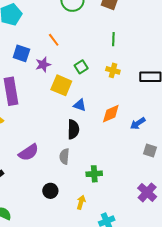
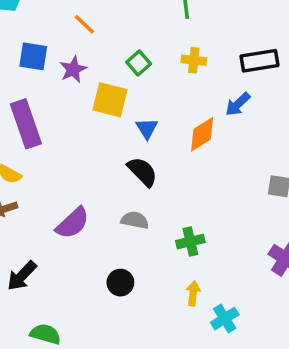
blue triangle: (80, 105) -> (147, 128), turned 48
blue arrow: (138, 123) -> (238, 104), moved
black semicircle: (73, 129) -> (142, 172), turned -36
gray semicircle: (64, 156) -> (135, 220), turned 105
yellow arrow: (81, 202) -> (193, 293), moved

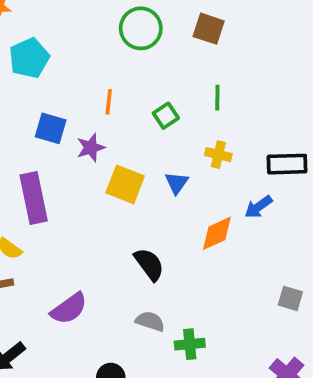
orange line: (84, 24) -> (109, 102), turned 45
green square: (139, 63) -> (166, 116), moved
blue triangle: (147, 128) -> (177, 183), moved
gray semicircle: (135, 220) -> (150, 321), moved

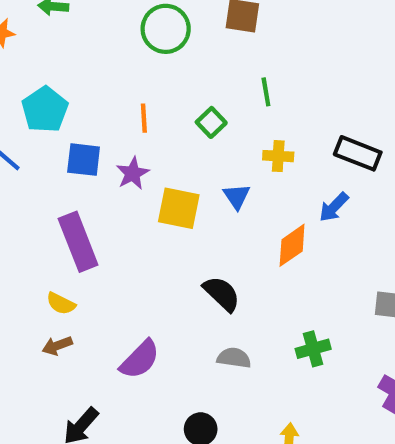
cyan pentagon: (29, 58) -> (45, 110), moved
black rectangle: (287, 164) -> (358, 153), turned 33
green cross: (190, 344) -> (313, 349), moved

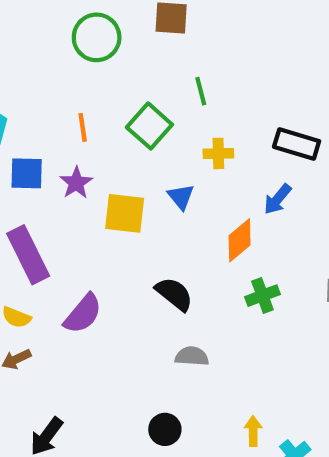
green square: (211, 122) -> (149, 126), size x1.5
green cross: (313, 349) -> (262, 296), moved
purple semicircle: (140, 359) -> (83, 314), moved

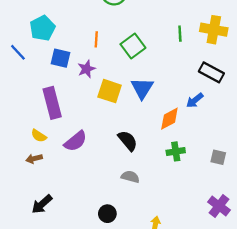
green line: (201, 91) -> (180, 34), moved
yellow cross: (218, 153) -> (214, 30), moved, size x1.6
blue triangle: (181, 197) -> (142, 88), size x1.5

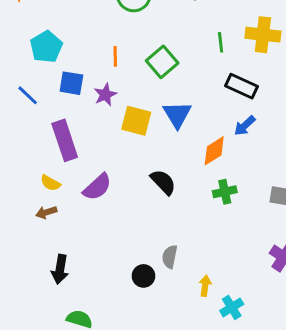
blue line: (18, 52) -> (28, 95), moved
black rectangle: (211, 72) -> (241, 86), moved
gray semicircle: (130, 177) -> (170, 257), moved, turned -90
black arrow: (42, 204) -> (60, 269), turned -35

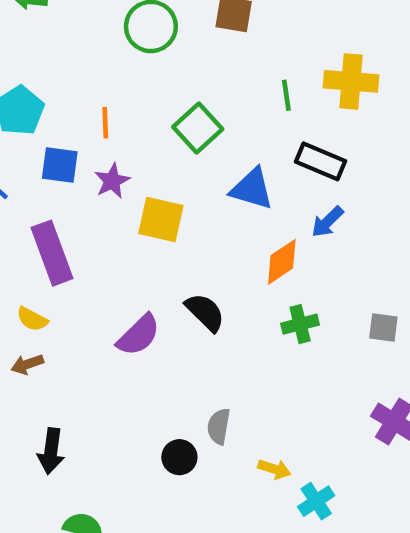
orange line: (115, 56) -> (105, 123), moved
blue triangle: (177, 115) -> (252, 189), moved, turned -40
purple semicircle: (97, 187) -> (139, 335), moved
yellow arrow: (205, 286) -> (274, 469), turned 102

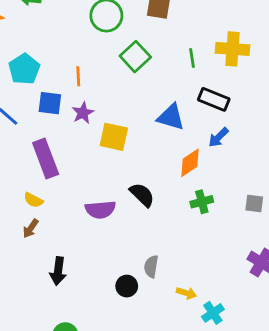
green square: (198, 128) -> (135, 57), moved
purple semicircle: (139, 335) -> (100, 210), turned 40
brown arrow: (27, 364) -> (31, 229), turned -36
black arrow: (51, 451) -> (58, 271), moved

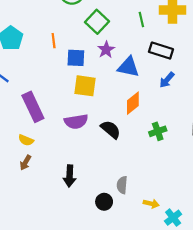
blue square: (50, 103) -> (76, 58), moved
purple star: (83, 113) -> (106, 50), moved
orange diamond: (190, 163) -> (133, 103), moved
purple semicircle: (100, 210) -> (76, 122), moved
black arrow: (58, 271) -> (70, 176), moved

